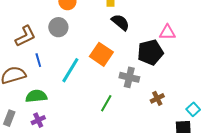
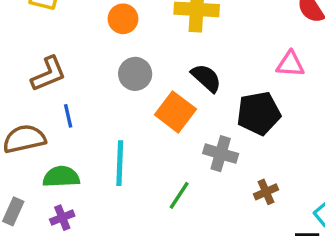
black semicircle: (120, 22) -> (206, 78), moved
gray circle: (58, 27) -> (135, 74), moved
pink triangle: (167, 32) -> (290, 64), moved
cyan line: (70, 70) -> (120, 163), moved, turned -32

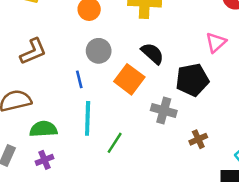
pink triangle: (290, 64) -> (216, 42), turned -45
blue line: (68, 116) -> (79, 79), moved
green line: (179, 195) -> (115, 143), moved

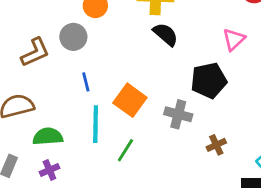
gray circle: (99, 51) -> (73, 37), moved
black semicircle: (152, 53) -> (166, 34), moved
orange square: (129, 79) -> (130, 100), moved

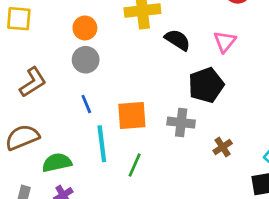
black semicircle: (166, 34) -> (178, 40), moved
gray circle: (73, 37) -> (86, 60), moved
orange square: (130, 100) -> (132, 116), turned -32

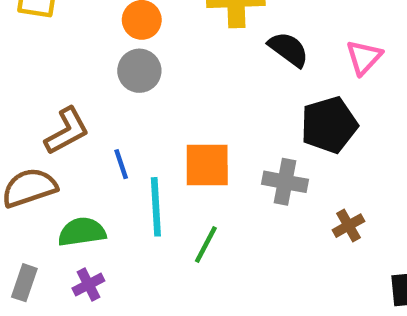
brown L-shape: (33, 82) -> (67, 131), moved
blue line: (86, 104) -> (121, 164), moved

